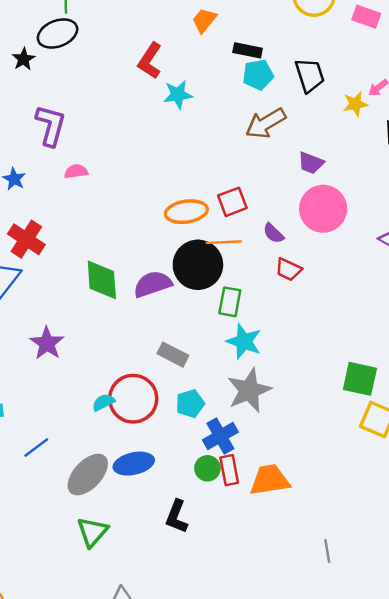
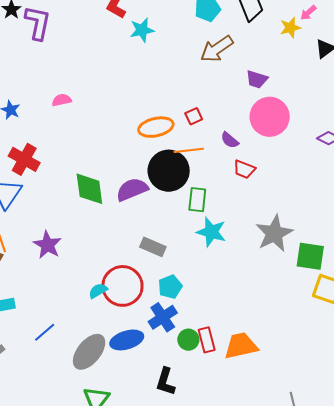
purple L-shape: (51, 125) -> (38, 23), moved
red square: (232, 202) -> (194, 116), size x0.7
gray star: (249, 390) -> (274, 233), moved
blue cross: (220, 436) -> (163, 317), moved

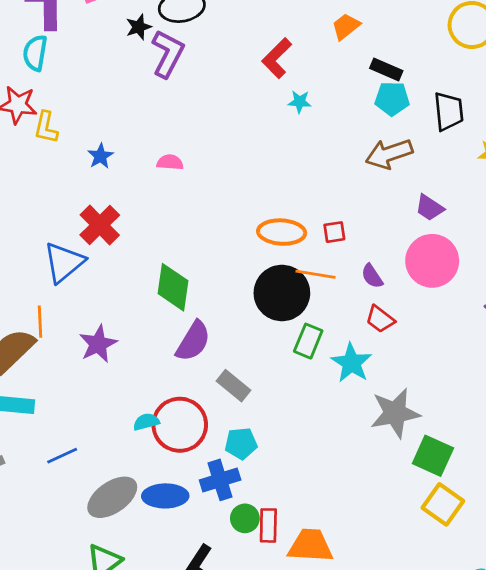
cyan star: (142, 30) -> (300, 102), size x0.7
purple semicircle: (132, 189) -> (193, 341), moved, turned 128
cyan star: (211, 232) -> (351, 363), moved

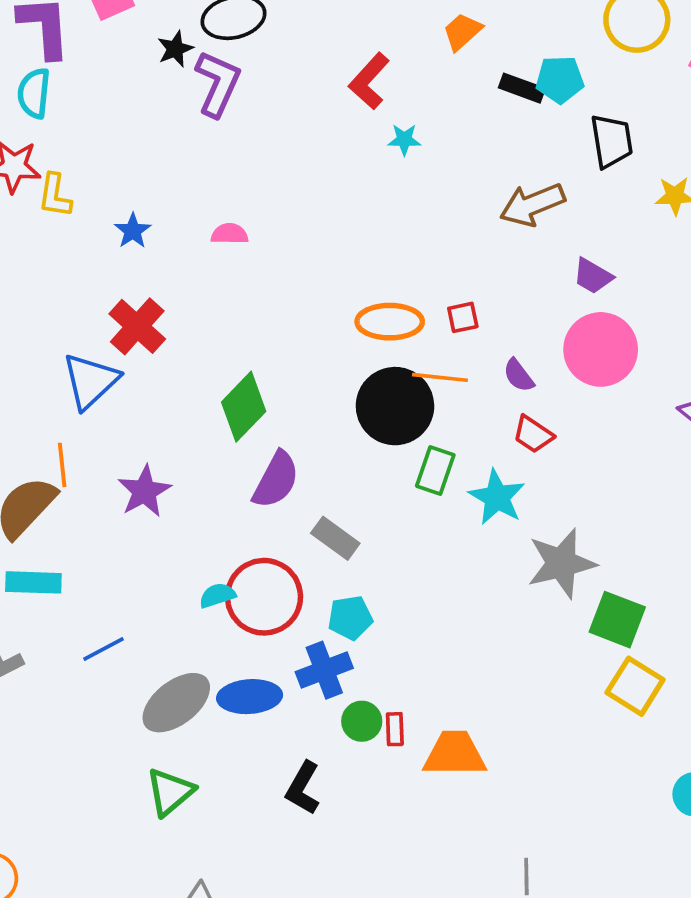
cyan pentagon: (392, 99) -> (560, 80), moved
green diamond: (173, 287) -> (244, 407), turned 39
red rectangle: (268, 525) -> (395, 729), size x0.7

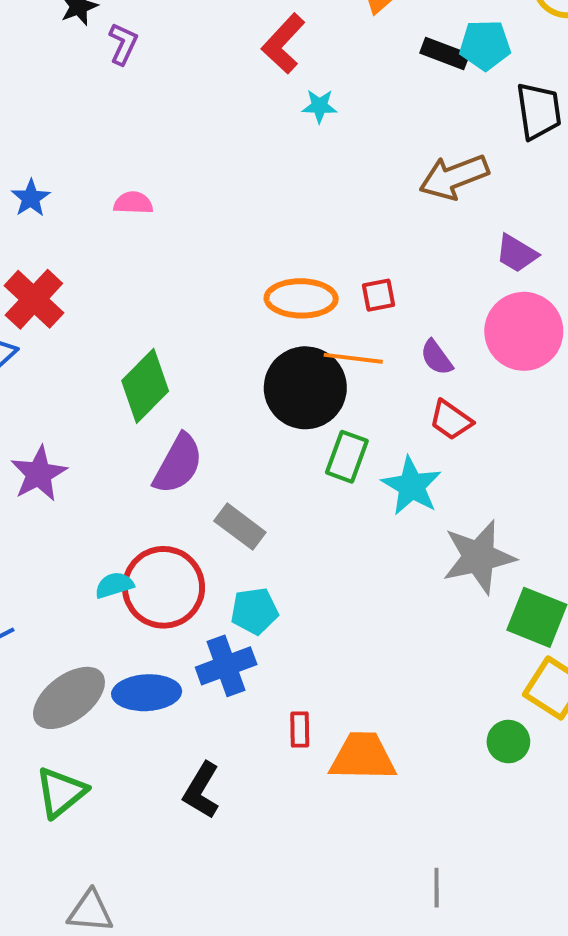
purple L-shape: (218, 84) -> (123, 44), size x0.6
green circle: (362, 721) -> (508, 742), moved

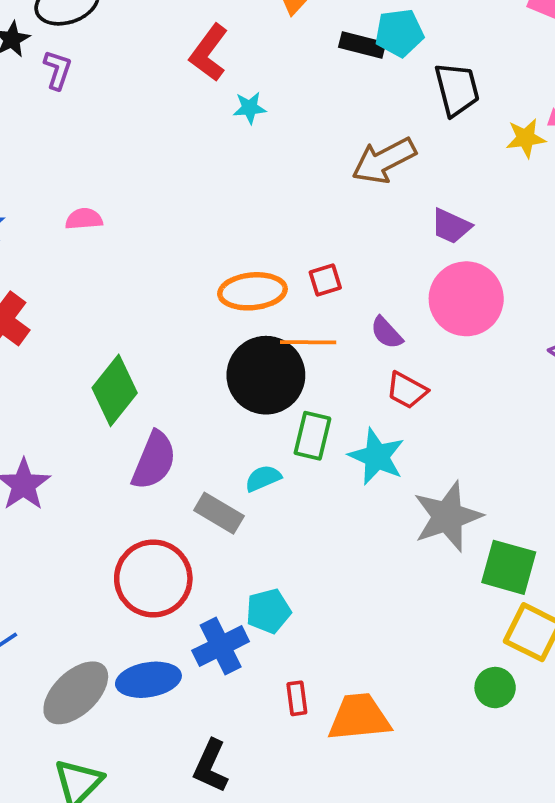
cyan semicircle: (114, 585) -> (263, 478), moved
cyan pentagon: (254, 611) -> (268, 611), moved

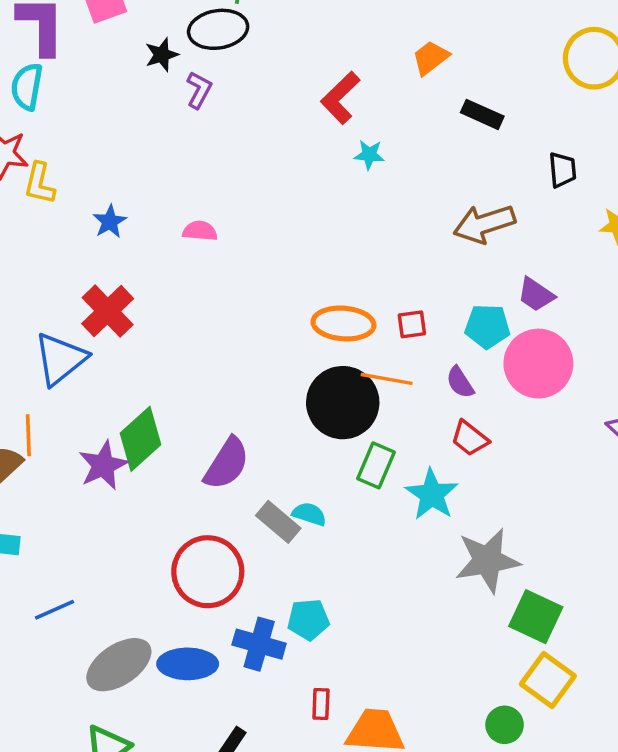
cyan pentagon: (399, 33) -> (487, 326), moved
black trapezoid: (457, 89) -> (562, 170), size x0.7
green diamond: (115, 390) -> (140, 439), moved
cyan semicircle: (263, 478) -> (309, 514), moved, turned 32
blue cross: (221, 646) -> (259, 644), turned 33

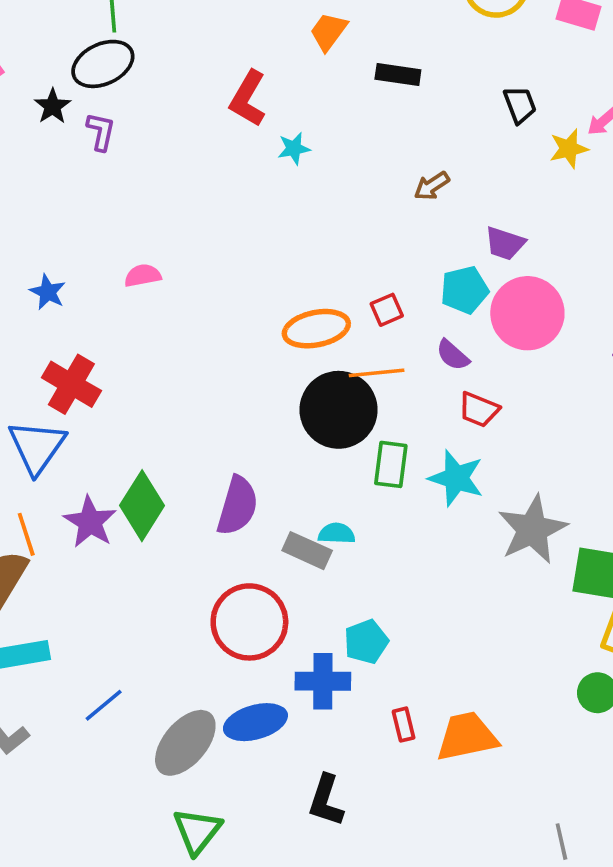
black trapezoid: (562, 170) -> (520, 105), moved
brown arrow: (484, 224) -> (432, 186), size x0.6
purple star: (103, 465) -> (90, 522), moved

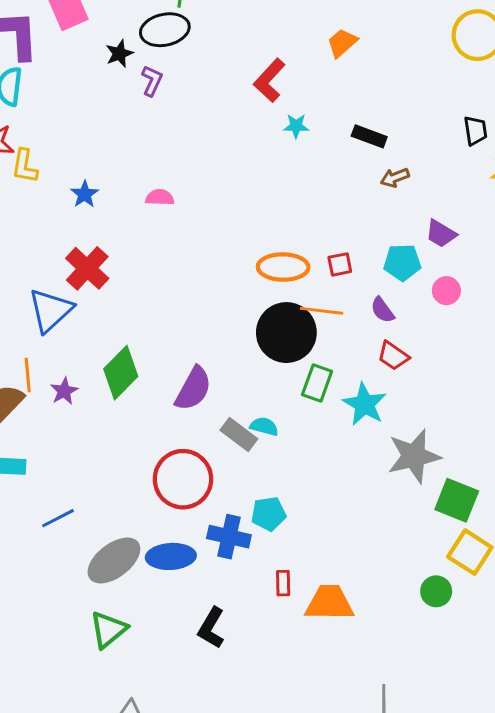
black rectangle: (398, 75) -> (369, 136), moved
pink circle: (527, 313) -> (446, 291), size x0.5
purple star: (90, 522) -> (64, 391), moved, size x0.7

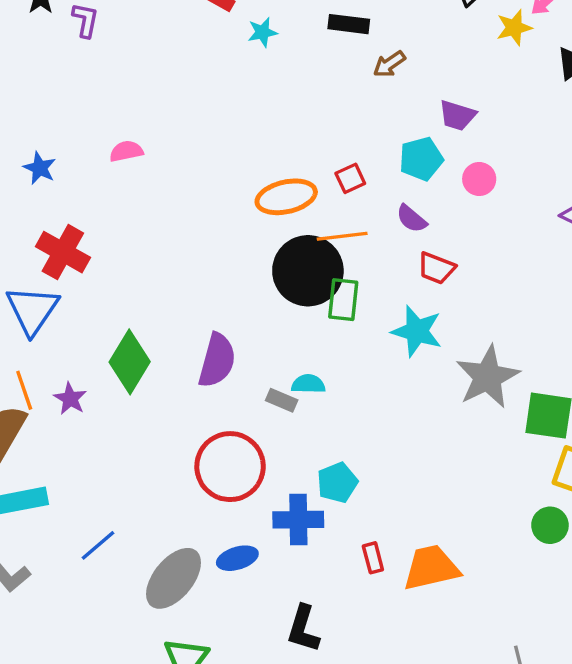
green rectangle: (317, 383) -> (343, 300), moved
gray rectangle: (239, 434) -> (282, 400), size x0.7
blue ellipse: (171, 556) -> (237, 558), size x0.7

